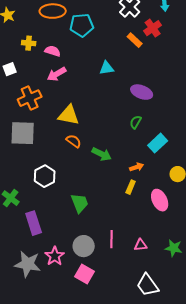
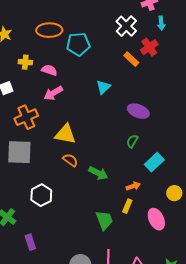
cyan triangle: (107, 68) -> (103, 87), turned -35
green trapezoid: (80, 203) -> (104, 220), moved
purple rectangle: (34, 223) -> (30, 242), size x0.7

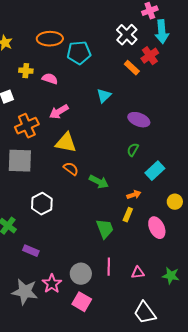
cyan arrow: (161, 23) -> (162, 32), size x1.6
pink arrow: (53, 93) -> (59, 112), moved
purple rectangle: (30, 242) -> (31, 251), turned -49

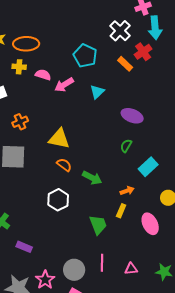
orange ellipse: (50, 39) -> (26, 44), moved
cyan pentagon: (79, 53) -> (85, 56), moved, turned 30
pink arrow: (59, 112) -> (64, 85), moved
orange cross: (27, 126) -> (20, 122), size x0.7
white hexagon: (42, 204) -> (58, 200), moved

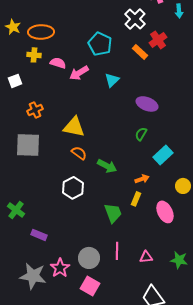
cyan arrow: (155, 28) -> (179, 11), moved, size x0.6

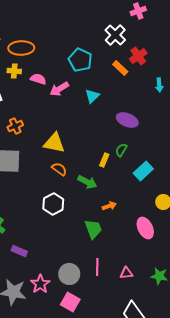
cyan arrow: (179, 11) -> (159, 85), moved
orange arrow: (142, 179) -> (109, 206), moved
yellow rectangle: (136, 199) -> (104, 160), moved

